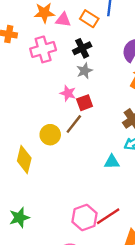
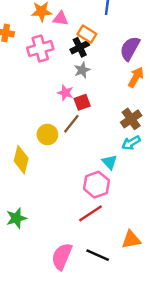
orange rectangle: (89, 19) -> (87, 34), moved
cyan triangle: (112, 162) -> (110, 162), turned 49
red line: (108, 216) -> (90, 213), moved
pink hexagon: (85, 218) -> (96, 185), moved

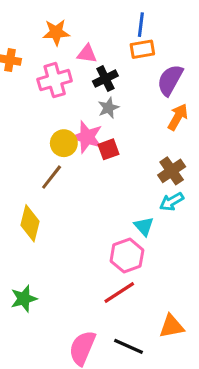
pink triangle: (61, 19) -> (87, 54), moved
orange rectangle: (87, 34) -> (142, 49), moved, turned -42
pink star: (65, 93) -> (87, 137), size x1.5
brown line: (71, 124) -> (52, 177), moved
yellow circle: (47, 134) -> (64, 143), moved

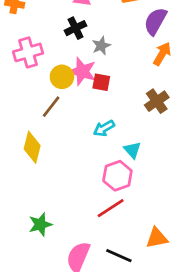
black cross: (105, 79) -> (75, 28), moved
pink cross: (55, 80) -> (28, 52), moved
red square: (108, 149) -> (101, 82), turned 30
cyan arrow: (172, 202) -> (104, 128), moved
green star: (24, 299) -> (40, 224), moved

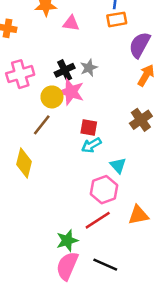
black cross: (75, 28) -> (65, 70), moved
red square: (101, 82) -> (89, 127), moved
green star: (40, 224) -> (67, 241), moved
orange triangle: (157, 238) -> (138, 215), moved

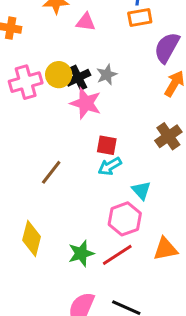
yellow circle: (52, 97) -> (59, 75), moved
brown line: (42, 125) -> (51, 172), moved
yellow diamond: (24, 163) -> (32, 238), moved
green star: (67, 241) -> (81, 253), moved

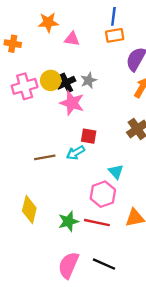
cyan arrow: (110, 166) -> (76, 153), moved
brown line: (51, 172) -> (45, 157), turned 42
red line: (117, 255) -> (97, 223), turned 45

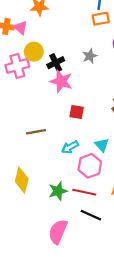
pink triangle: (72, 39) -> (21, 28), moved, turned 32
yellow circle: (51, 80) -> (34, 52), moved
gray star: (89, 80) -> (90, 56), moved
cyan arrow: (76, 153) -> (70, 147), moved
black line: (104, 264) -> (91, 215), moved

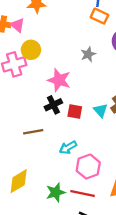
orange rectangle: (101, 19) -> (99, 16), turned 35
black cross: (56, 63) -> (53, 105), moved
cyan triangle: (102, 145) -> (101, 110), moved
yellow diamond: (22, 180) -> (19, 181), turned 45

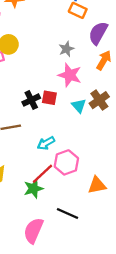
pink star: (59, 80) -> (70, 75), moved
red square: (75, 112) -> (49, 98), moved
red line: (83, 194) -> (43, 174), moved, turned -55

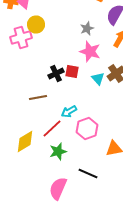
red line: (43, 174) -> (52, 128), moved

